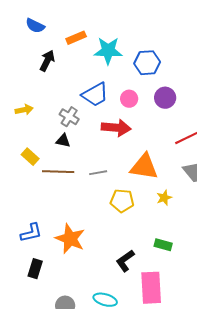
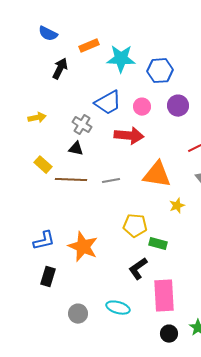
yellow pentagon: (122, 201) -> (135, 226), moved
green rectangle: (163, 245) -> (158, 244), moved

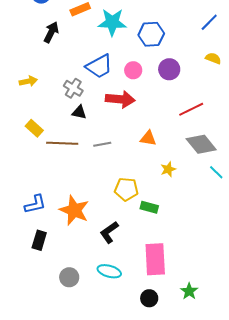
black triangle: (76, 149) -> (79, 112), moved
orange triangle: (157, 175) -> (148, 138), size x0.6
black L-shape: (138, 269) -> (109, 232), moved
black circle: (169, 334) -> (149, 298), moved

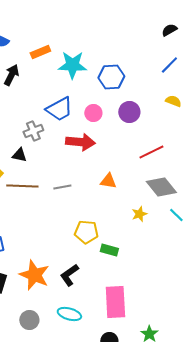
gray cross: (73, 88) -> (33, 131), turned 36
black triangle: (79, 112) -> (19, 155), moved
yellow star: (168, 169) -> (139, 214), moved
orange star: (74, 210) -> (34, 275), moved

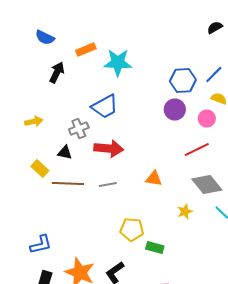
blue line: (169, 65) -> (214, 74), moved
blue hexagon: (111, 77) -> (183, 80), moved
pink circle: (93, 113) -> (207, 118), moved
red arrow: (80, 142) -> (109, 148), moved

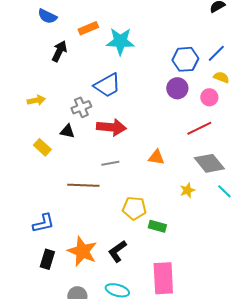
brown line: (68, 184) -> (83, 185), moved

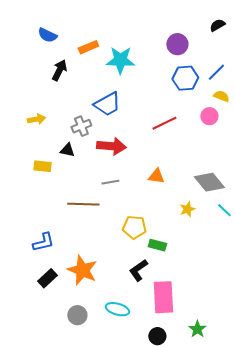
purple circle: (177, 88) -> (177, 44), moved
red line: (199, 128) -> (164, 123), moved
yellow rectangle: (42, 147) -> (42, 166), turned -36
black L-shape: (117, 251) -> (138, 270), moved
black rectangle: (47, 259) -> (47, 278), turned 30

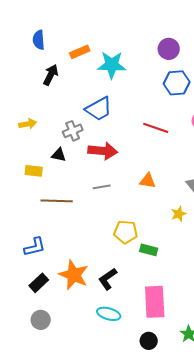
blue semicircle: (47, 35) -> (39, 40), turned 60
red line: (164, 123) -> (156, 128), turned 45
brown line: (83, 204) -> (57, 201), moved
black L-shape: (138, 270) -> (108, 279), moved
gray circle: (77, 315) -> (41, 320), moved

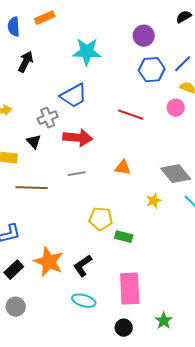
orange rectangle: (80, 52) -> (45, 18), moved
black triangle: (59, 155) -> (34, 142), turned 35

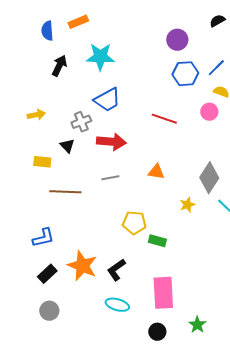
cyan star: (87, 52) -> (100, 57), moved
gray diamond: (176, 174) -> (209, 178), turned 72

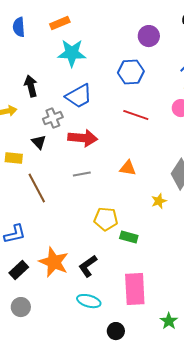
orange rectangle: (78, 22) -> (60, 23), moved
black arrow: (59, 66) -> (31, 86), moved, turned -40
blue hexagon: (185, 74) -> (131, 72), moved
brown line: (65, 192) -> (37, 188), turned 60
black circle: (157, 332) -> (116, 331), moved

